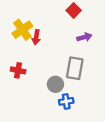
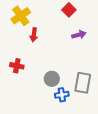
yellow cross: (22, 30) -> (21, 16), moved
gray rectangle: (75, 68) -> (83, 83), moved

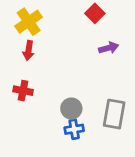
red arrow: (34, 35) -> (29, 51), moved
blue cross: (62, 95) -> (74, 129), moved

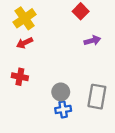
red arrow: (29, 51) -> (25, 43), turned 56

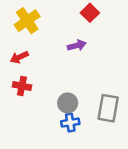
purple arrow: (92, 41) -> (77, 45), moved
red arrow: (25, 43) -> (19, 57), moved

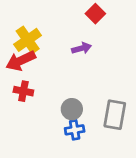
yellow cross: (27, 21) -> (28, 40), moved
red arrow: (19, 57) -> (21, 61), size x1.5

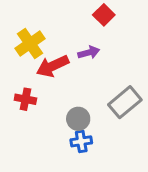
red arrow: (21, 61) -> (53, 66), moved
gray rectangle: (115, 115) -> (125, 102), moved, turned 40

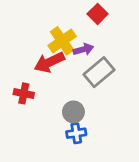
yellow cross: (30, 43) -> (62, 41), moved
gray rectangle: (125, 102) -> (99, 72), moved

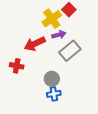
yellow cross: (62, 41) -> (52, 19), moved

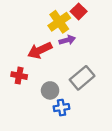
gray rectangle: (70, 51) -> (82, 78), moved
gray circle: (52, 79) -> (50, 90), moved

